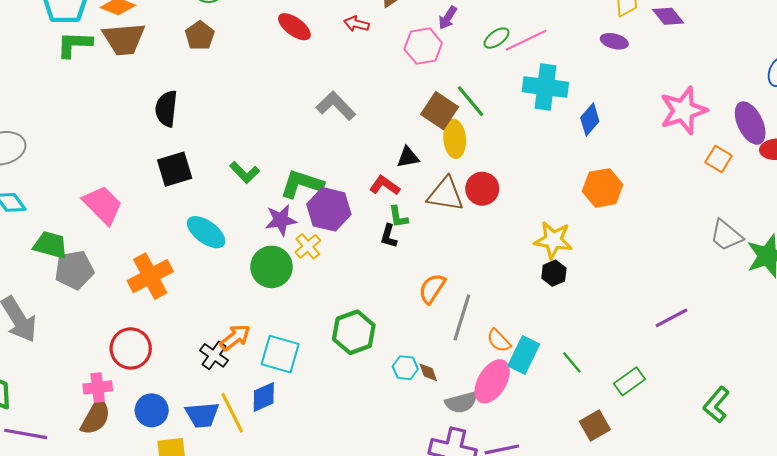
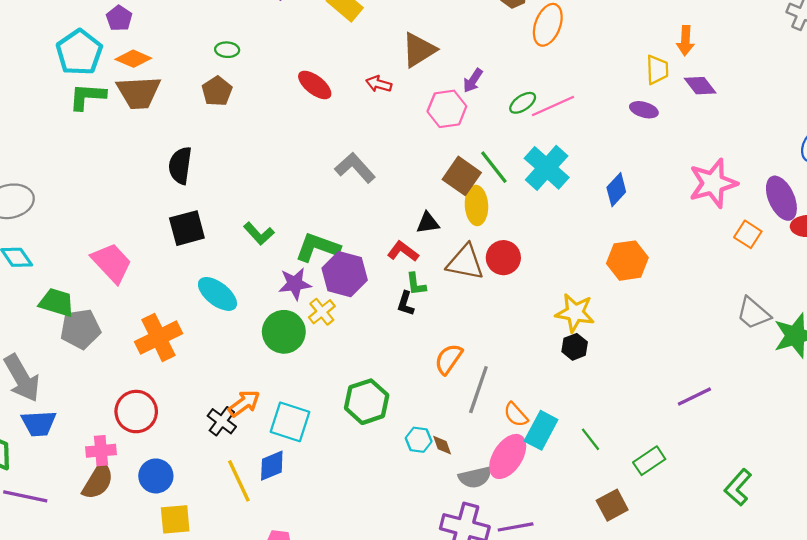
cyan cross: (545, 87) -> (547, 168), moved, turned 33
blue trapezoid: (202, 415) -> (39, 423), moved

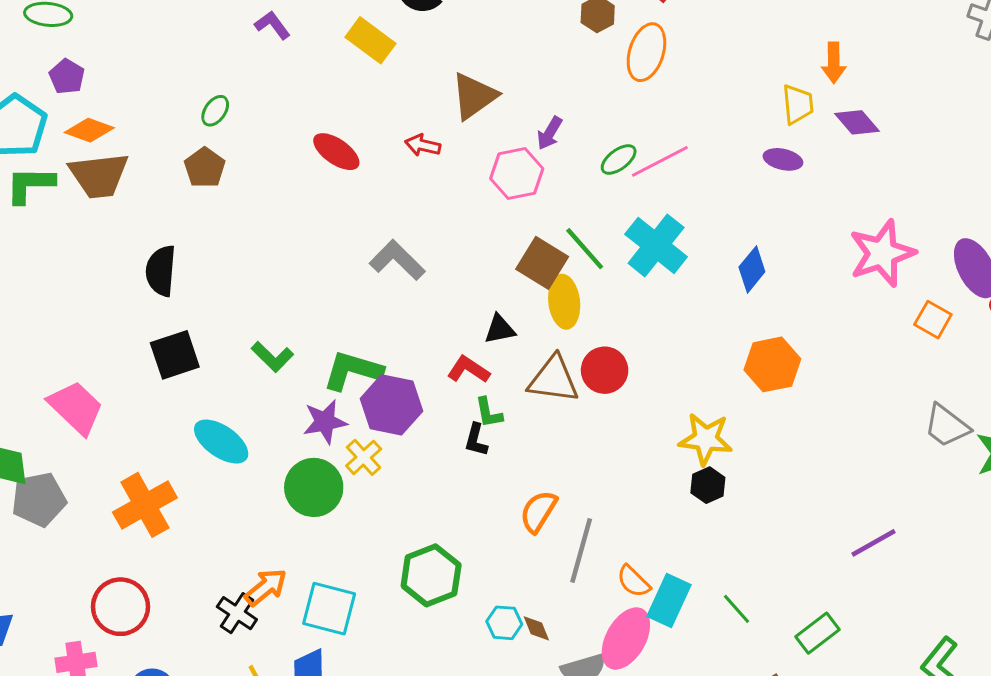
green ellipse: (227, 50) -> (215, 111), turned -55

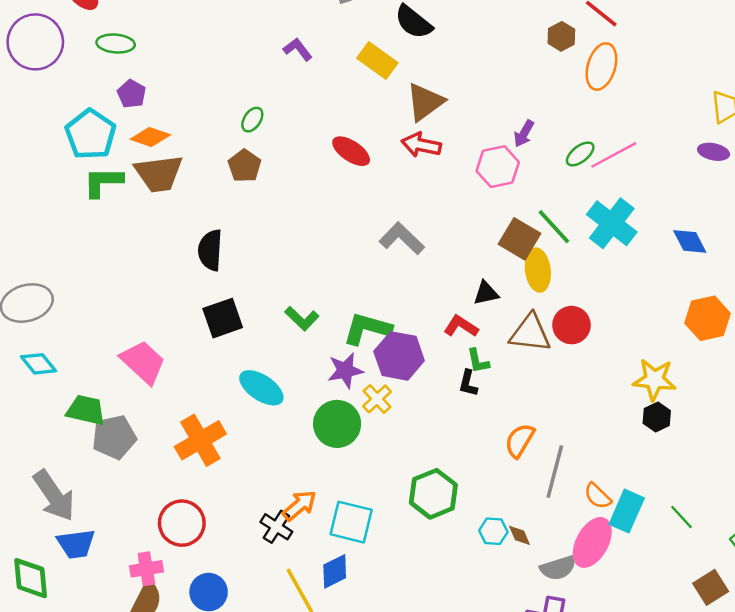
brown triangle: (474, 96) -> (425, 102), moved
red arrow: (423, 145) -> (421, 145), size x1.4
blue diamond: (752, 269) -> (690, 241), turned -66

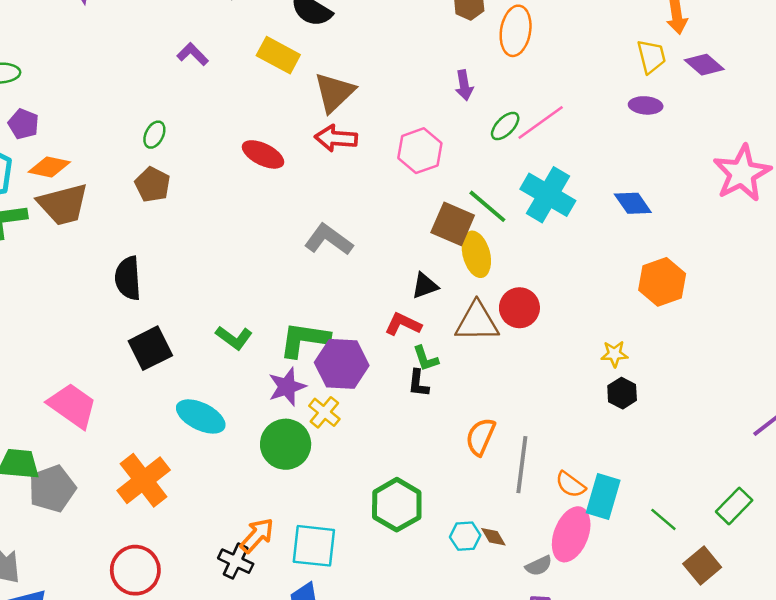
purple arrow: (524, 134) -> (464, 85), moved, turned -32
yellow star: (654, 380) -> (614, 354), size x0.6
green line: (682, 517) -> (663, 519), moved
gray semicircle: (558, 568) -> (539, 566), size x0.7

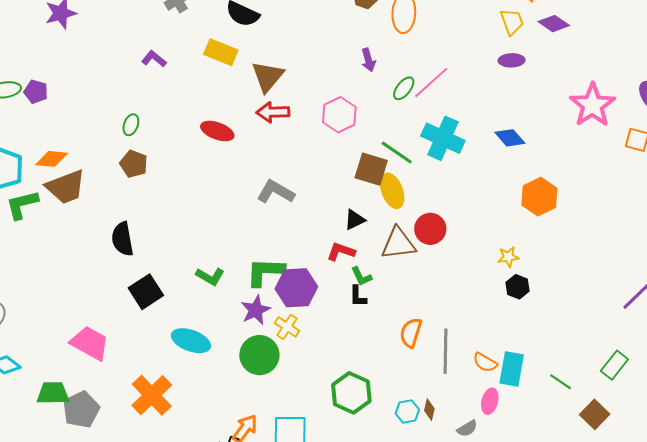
purple pentagon: (23, 124) -> (36, 92), moved
pink ellipse: (571, 534) -> (490, 401), size x0.6
brown diamond: (493, 537) -> (429, 410), turned 50

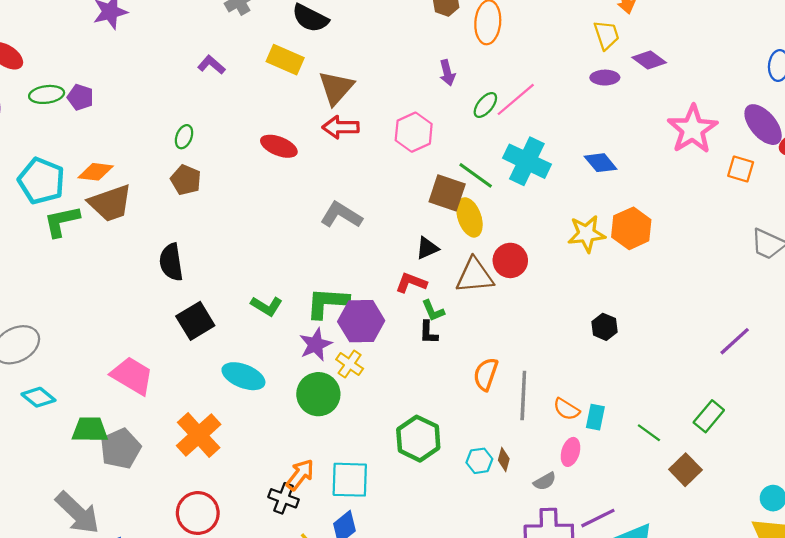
purple diamond: (554, 24) -> (649, 60), moved
yellow star: (508, 257) -> (586, 234), moved, size x1.6
cyan rectangle: (512, 369) -> (595, 417), size x0.7

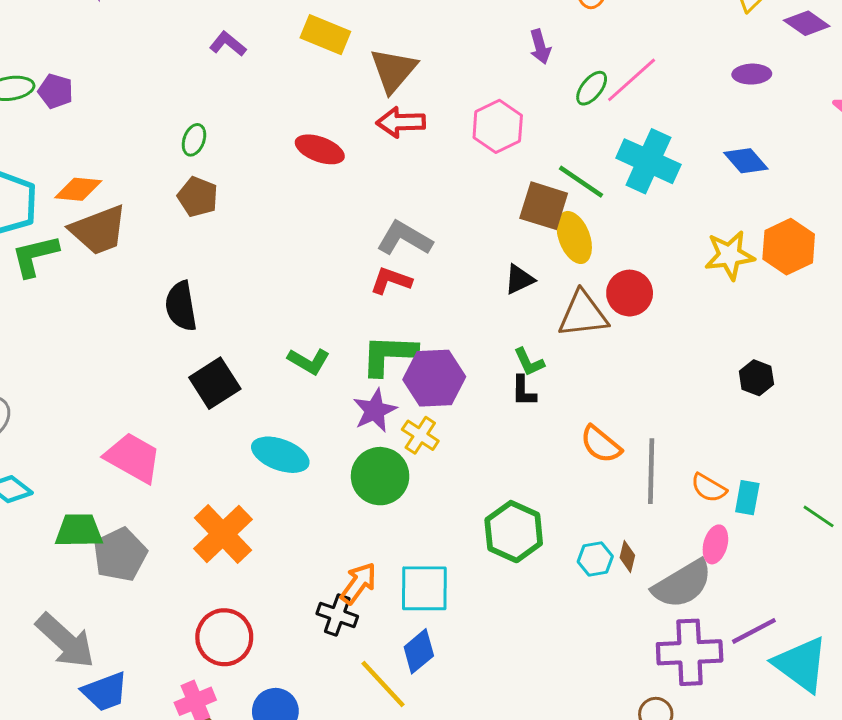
purple ellipse: (605, 78) -> (752, 74), moved
red L-shape: (411, 283) -> (391, 281), moved
orange semicircle: (486, 374) -> (601, 444), turned -68
gray semicircle: (545, 481) -> (682, 584), size x2.0

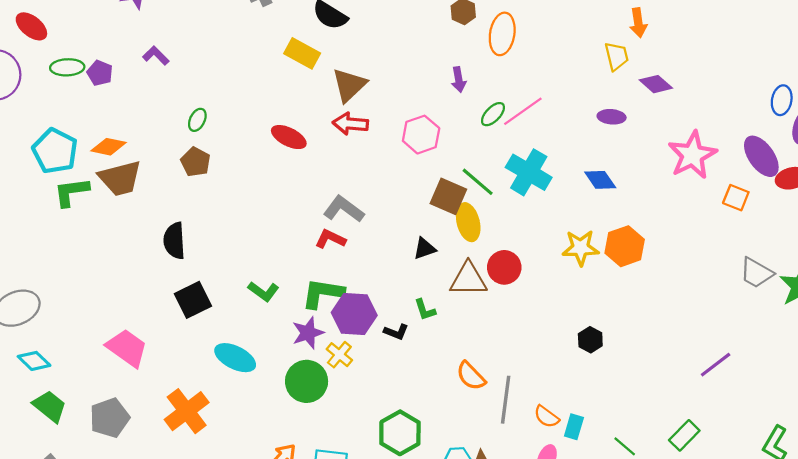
purple L-shape: (228, 44) -> (156, 56), moved
black L-shape: (524, 391) -> (396, 332), moved, turned -75
green trapezoid: (79, 531) -> (50, 406), moved, turned 33

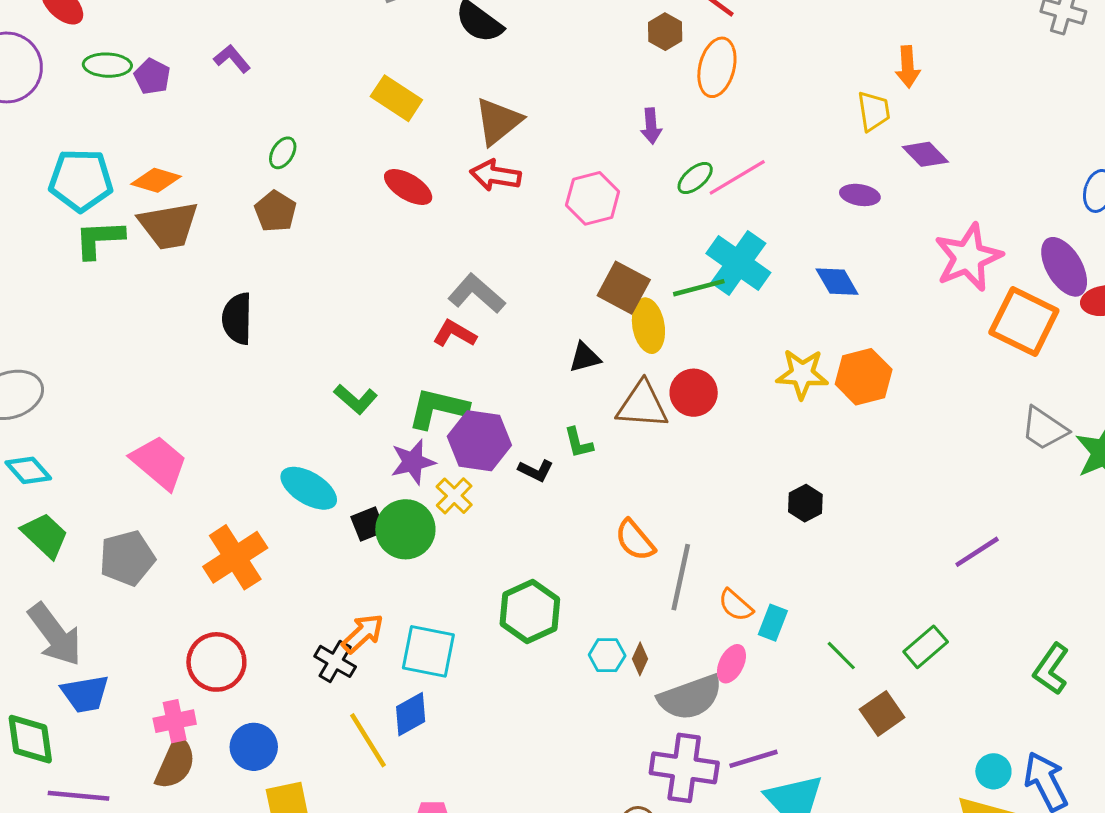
yellow rectangle: (302, 53) -> (396, 98), moved
cyan pentagon: (55, 151) -> (81, 180), turned -30
green line: (478, 182) -> (699, 288), moved, turned -60
orange square: (736, 198) -> (1024, 322), size x1.8
black square: (193, 300) -> (368, 524), moved, size x0.7

